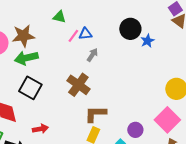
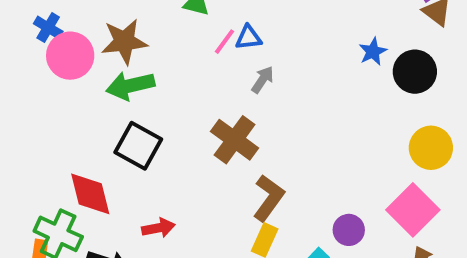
black circle: (130, 29) -> (415, 72), moved
brown L-shape: (95, 114) -> (269, 198), turned 125

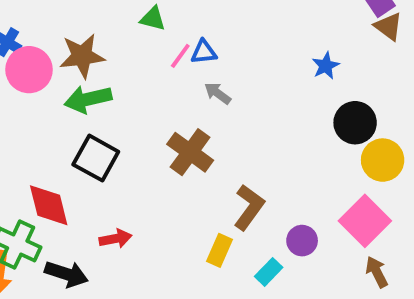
black circle: (415, 72) -> (355, 123), moved
gray arrow: (263, 80) -> (218, 93), turned -88
brown L-shape: (269, 198) -> (249, 207), moved

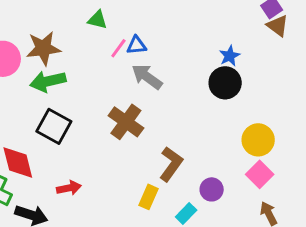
gray arrow: (218, 93) -> (147, 77), size x1.5
black circle: (355, 123) -> (225, 83), moved
yellow circle: (383, 160) -> (258, 140), moved
pink square: (365, 221) -> (260, 174), size x0.7

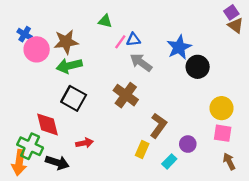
blue star: (230, 56) -> (179, 47), moved, size x1.6
pink square: (260, 174) -> (223, 133), turned -36

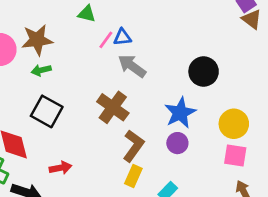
blue star: (179, 47) -> (180, 113), moved
green arrow: (69, 66) -> (41, 70), size x0.6
brown L-shape: (158, 126) -> (133, 146), moved
purple circle: (188, 144) -> (177, 143), moved

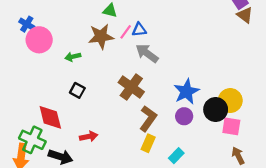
brown star: (37, 40) -> (101, 36), moved
black circle: (204, 72) -> (216, 110), moved
black square: (47, 111) -> (77, 90), size x0.6

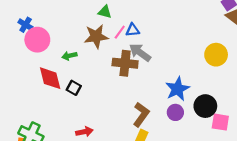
brown cross: (131, 87) -> (125, 63), moved, turned -30
yellow circle: (230, 101) -> (216, 55), moved
red diamond: (50, 117) -> (50, 78), moved

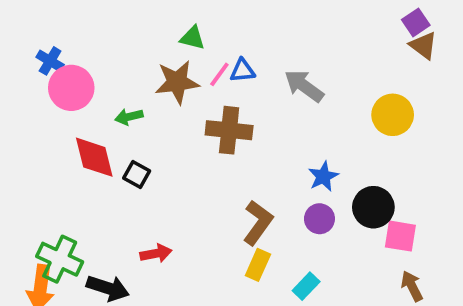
gray arrow: (140, 53) -> (304, 86), moved
blue star: (178, 89) -> (323, 176), size x0.7

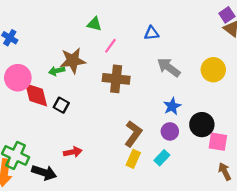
blue triangle: (243, 71) -> (152, 33), moved
brown star: (177, 82) -> (73, 61), moved
gray arrow: (304, 86) -> (169, 67), moved
pink circle: (71, 88) -> (18, 78), moved
cyan rectangle: (306, 286) -> (162, 158), moved

